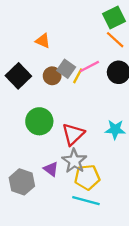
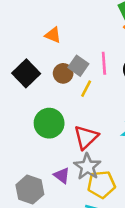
pink line: (89, 66) -> (104, 63), turned -66
yellow line: (78, 76) -> (86, 89), moved

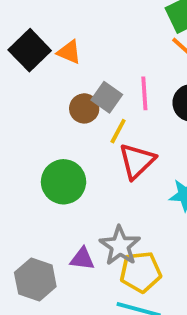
black square: (26, 73) -> (30, 50), moved
red triangle: (86, 137) -> (137, 161), moved
purple triangle: (62, 175) -> (82, 259), turned -30

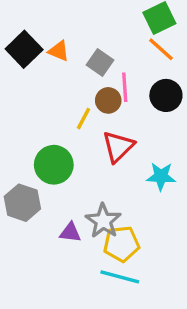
gray square: (107, 97) -> (100, 62), moved
brown circle: (84, 108) -> (108, 100), moved
yellow line: (118, 131) -> (83, 119), moved
gray hexagon: (35, 280) -> (22, 203), moved

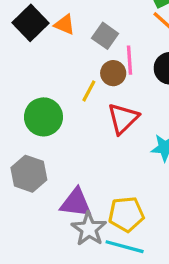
green circle: (54, 165) -> (43, 117), moved
gray star: (103, 221) -> (89, 229), moved
purple triangle: (70, 232) -> (76, 203), size x1.5

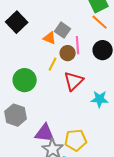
orange triangle: (65, 24) -> (50, 38), moved

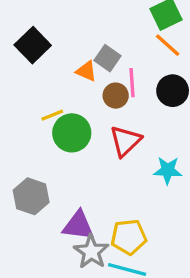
yellow line: (53, 64) -> (52, 115), moved, turned 40
green circle: (25, 80) -> (72, 133), moved

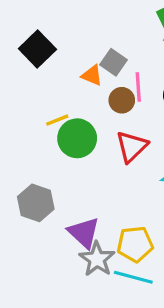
purple triangle: (78, 226) -> (84, 233), turned 36

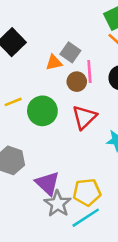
orange triangle: (92, 75) -> (54, 63), turned -36
yellow line: (57, 120) -> (13, 102), moved
cyan line: (133, 277) -> (86, 218), turned -48

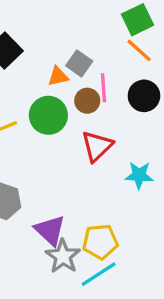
green circle: (42, 111) -> (48, 115), moved

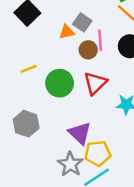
green circle: (48, 115) -> (60, 83), moved
purple triangle: (50, 230) -> (80, 133), moved

